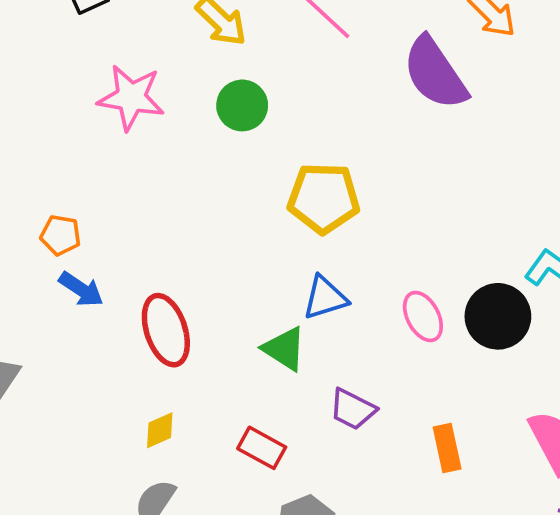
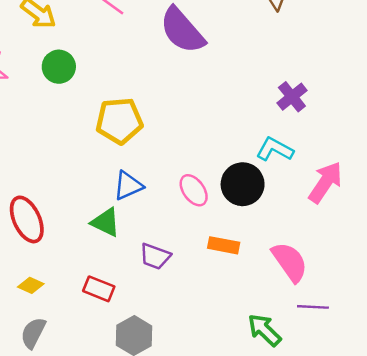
yellow diamond: (160, 430) -> (31, 285), turned 55
orange rectangle: (447, 448) -> (224, 245), moved, turned -60

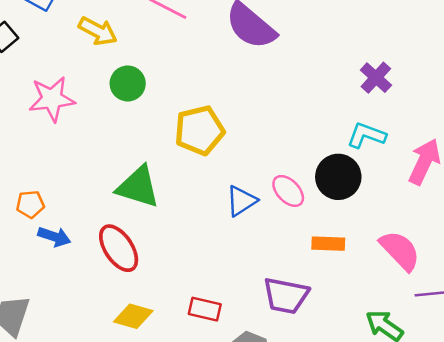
blue triangle: (128, 186) -> (241, 201), moved
green triangle: (106, 222) -> (138, 187), moved, size x1.4
purple trapezoid: (155, 256) -> (286, 296), moved, size x1.4
yellow diamond: (31, 285) -> (133, 316), size x1.4

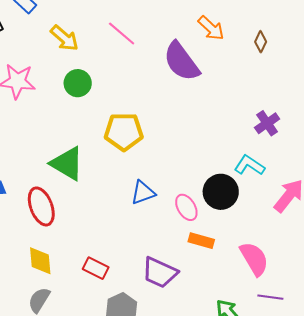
pink ellipse: (288, 191) -> (186, 207), moved
yellow diamond: (133, 316) -> (40, 261), turned 56

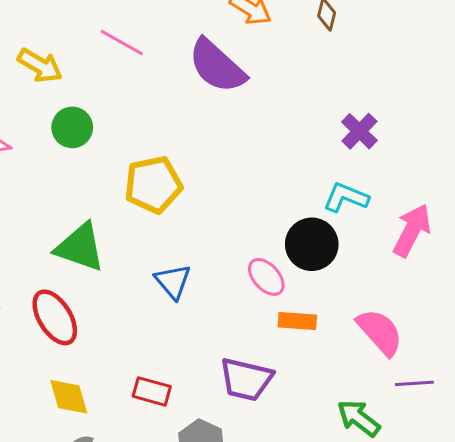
blue triangle: (143, 193) -> (173, 282), moved, turned -40

